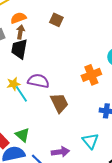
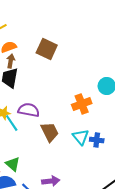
brown square: (56, 20) -> (47, 49), size x1.5
cyan triangle: (90, 141) -> (81, 137), moved

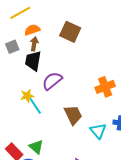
purple semicircle: (29, 110) -> (52, 81), moved, turned -50
cyan triangle: (81, 137) -> (98, 131), moved

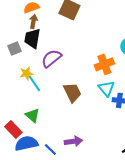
gray square: (12, 47) -> (14, 48), moved
cyan triangle: (98, 131) -> (106, 88), moved
green triangle: (36, 147) -> (32, 115), moved

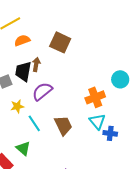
brown arrow: (33, 21) -> (36, 64), moved
cyan line: (34, 83) -> (34, 123), moved

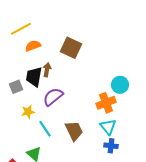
cyan circle: (120, 79) -> (120, 85), moved
blue cross: (110, 133) -> (111, 146), moved

